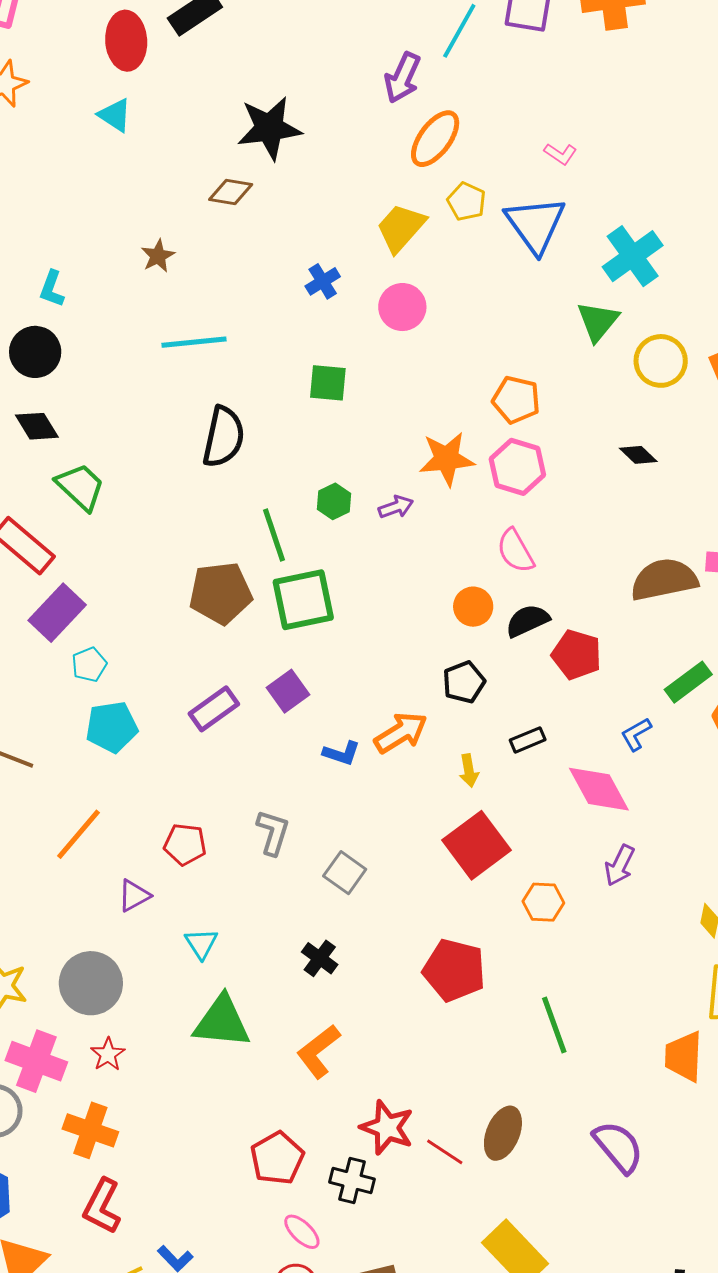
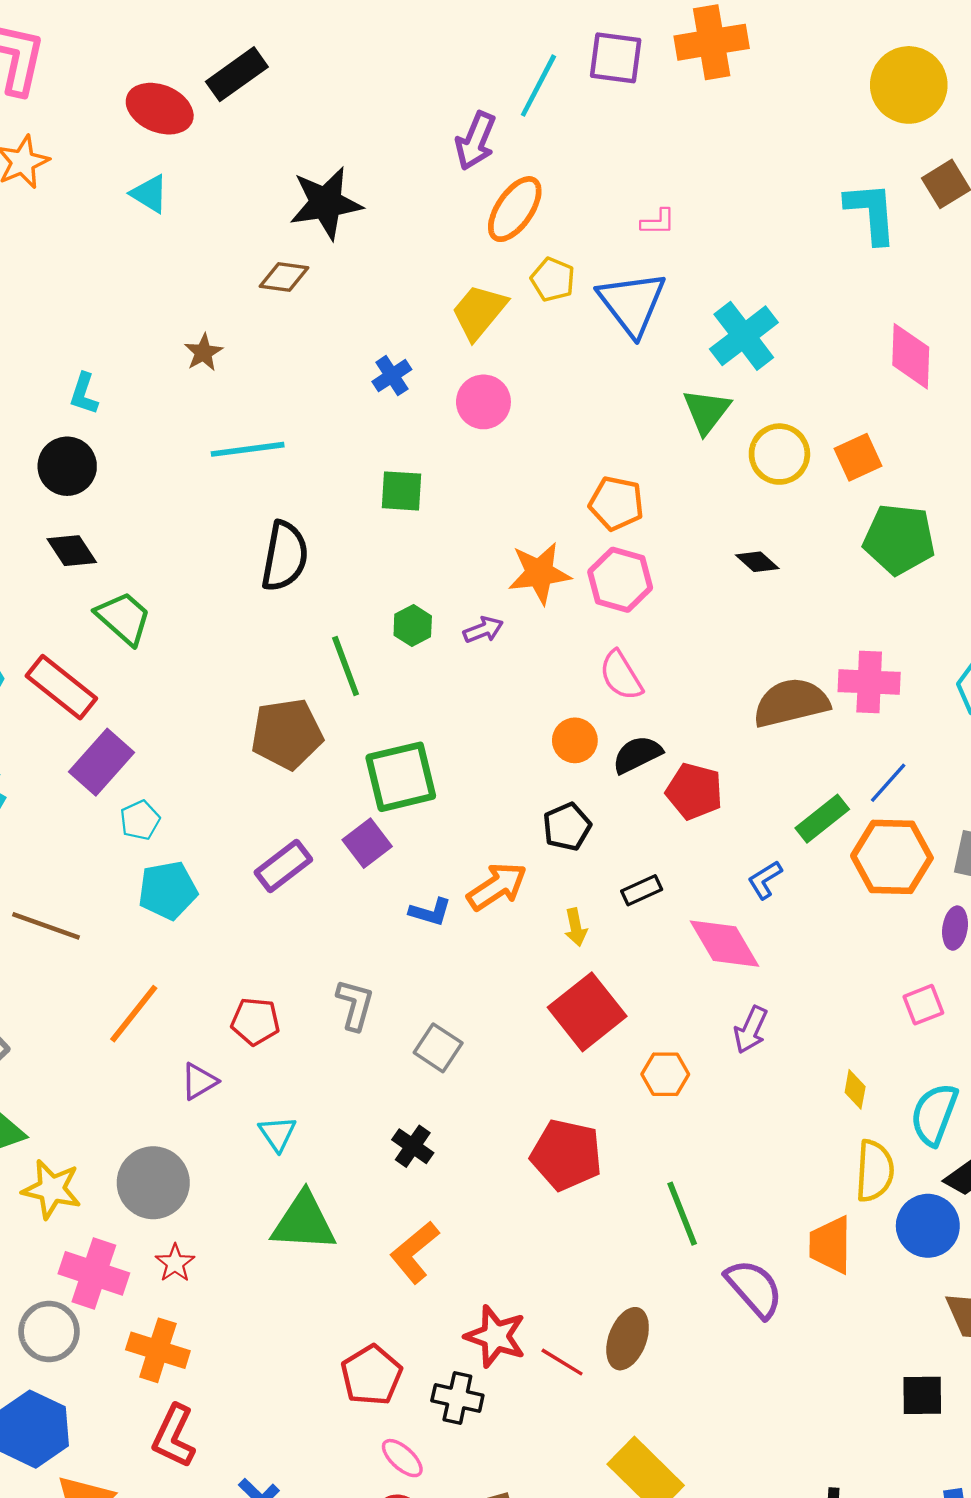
red ellipse: (126, 41) -> (160, 109), turned -62
pink L-shape: (560, 154) -> (658, 222), turned -32
green square: (303, 600) -> (401, 777), moved
purple semicircle: (618, 1147) -> (754, 1288), moved

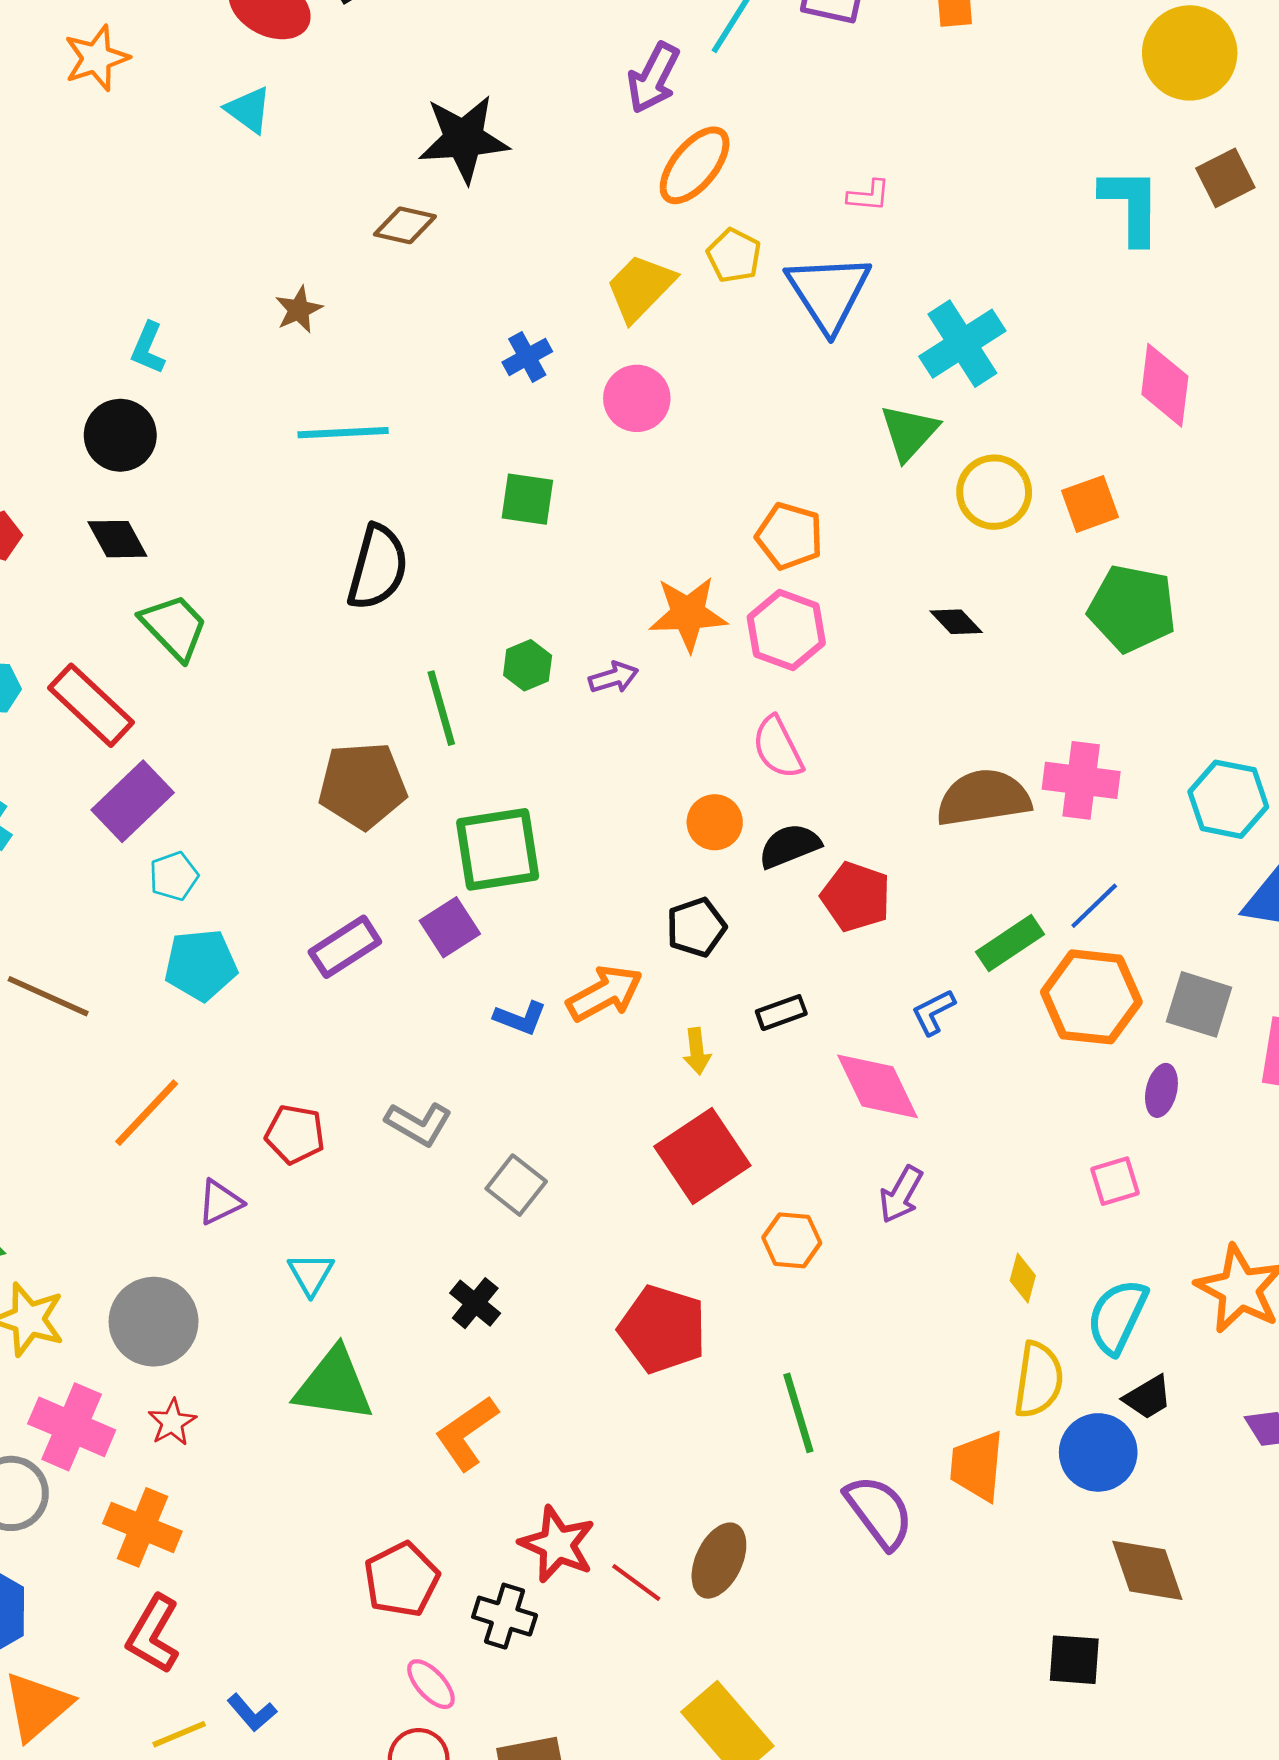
gray L-shape: (355, 1005) -> (419, 1124), turned 100

